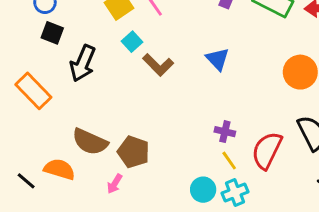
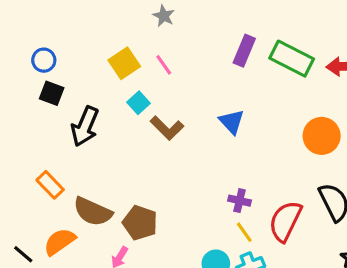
orange rectangle: (33, 91) -> (50, 185), moved, size x0.7
orange semicircle: (59, 169) -> (60, 242), turned -52

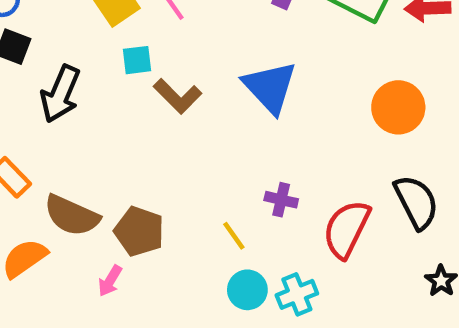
cyan square: (138, 103) -> (137, 60), turned 35
blue triangle: (232, 122) -> (270, 87), size x1.5
yellow line: (244, 232) -> (234, 236), moved

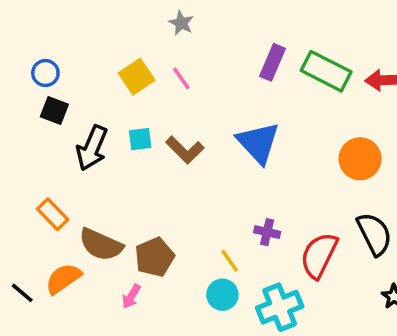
cyan square: (137, 60) -> (140, 139), moved
brown pentagon: (139, 231) -> (154, 257), turned 30
cyan circle: (247, 290) -> (222, 295), moved
cyan cross: (297, 294) -> (280, 307), size x1.4

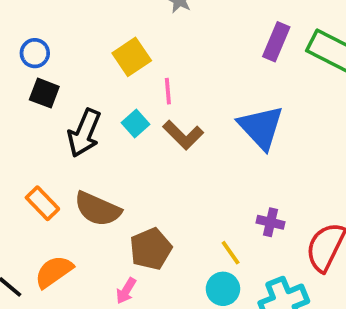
pink line: (181, 78) -> (168, 91), moved, turned 30
cyan square: (140, 139) -> (136, 123), turned -35
brown semicircle: (101, 245) -> (98, 209), moved

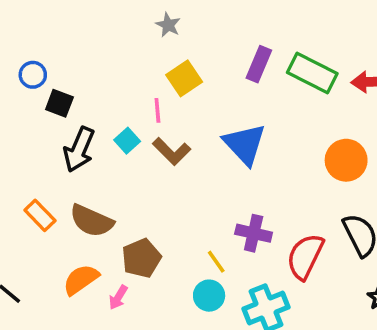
yellow square: (132, 57) -> (184, 78), moved
black square: (44, 93) -> (59, 103), moved
purple cross: (270, 222) -> (254, 233), size x1.4
orange semicircle: (54, 272) -> (81, 280), moved

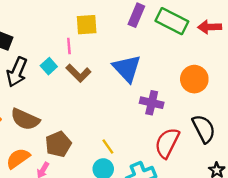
yellow square: (184, 78) -> (87, 25), turned 30
purple cross: (254, 233) -> (152, 103), moved

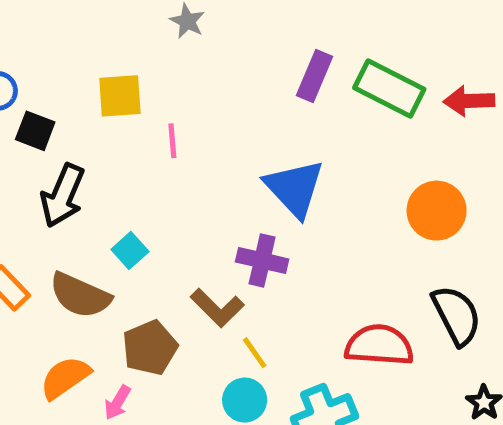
yellow square: (87, 25) -> (120, 96), moved
cyan square: (49, 66) -> (130, 250), moved
brown L-shape: (78, 73) -> (217, 308), moved
purple cross: (152, 103) -> (262, 260), moved
red semicircle: (167, 143) -> (379, 345), turned 68

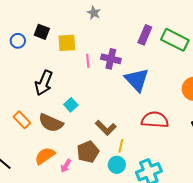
black square: (35, 131) -> (42, 32), moved
purple cross: (262, 260) -> (111, 59), moved
red semicircle: (379, 345) -> (155, 120), moved
brown pentagon: (150, 348) -> (88, 152), moved
yellow line: (255, 353) -> (121, 146), turned 48

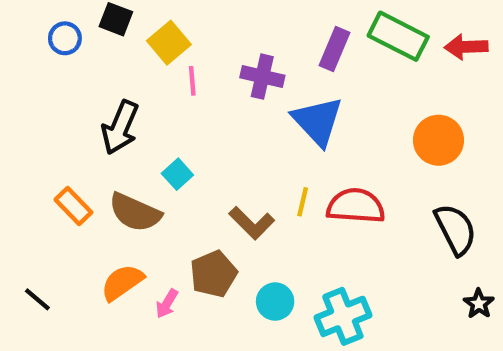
purple rectangle: (145, 35) -> (334, 49), moved
yellow square: (67, 43) -> (169, 43), turned -36
pink line: (88, 61) -> (192, 81), moved
yellow line: (121, 146) -> (303, 202), moved

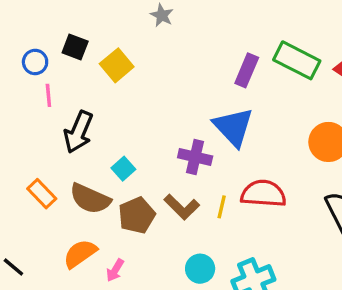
purple cross: (262, 77) -> (195, 157), moved
pink line: (192, 81) -> (48, 95), moved
yellow line: (303, 202) -> (222, 207), moved
brown pentagon: (214, 274) -> (137, 215), moved

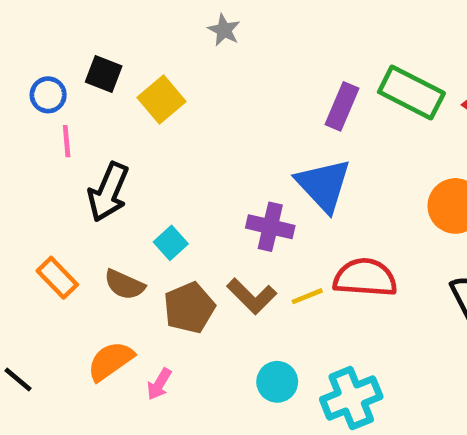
brown semicircle: (90, 199) -> (124, 285), size x0.7
yellow line: (222, 207) -> (307, 296), turned 55

